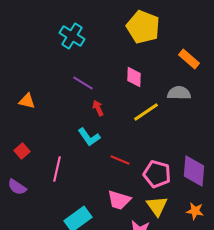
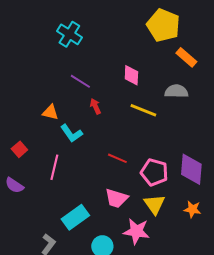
yellow pentagon: (143, 27) -> (163, 25), moved
orange triangle: (27, 101) -> (50, 112), moved
yellow line: (146, 112) -> (143, 110), turned 56
cyan L-shape: (89, 137) -> (71, 133), moved

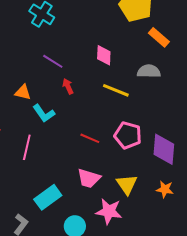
pink pentagon: (154, 172) -> (128, 135), moved

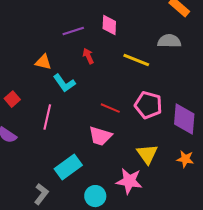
pink diamond: (104, 55) -> (109, 25), moved
purple line: (53, 61) -> (73, 31), turned -50
pink trapezoid: (89, 178) -> (100, 136), moved

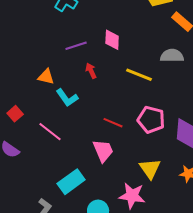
pink line: (47, 117) -> (50, 132), turned -65
pink trapezoid: (100, 136) -> (103, 151), turned -130

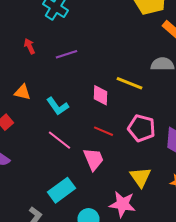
pink diamond: (112, 40) -> (100, 95), moved
red arrow: (91, 71) -> (30, 46), moved
orange triangle: (46, 77) -> (22, 92), moved
pink line: (50, 132) -> (60, 140), moved

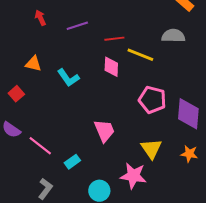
red line: (104, 131) -> (114, 39), moved, turned -30
pink line: (60, 140) -> (40, 146), moved
cyan rectangle: (62, 190) -> (72, 162), size x0.6

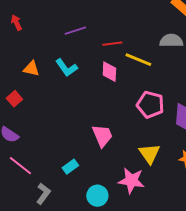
red arrow: (40, 18) -> (16, 23), moved
cyan L-shape: (68, 78) -> (66, 68), moved
pink line: (40, 146) -> (20, 166), moved

